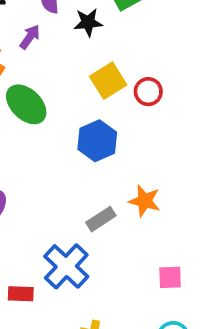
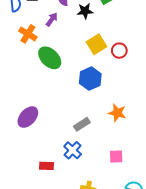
gray rectangle: (101, 219) -> (82, 124), moved
blue cross: (66, 266) -> (73, 150), size x0.7
pink square: (170, 277) -> (116, 156), moved

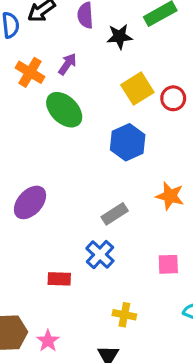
purple arrow: (52, 19) -> (67, 64), moved

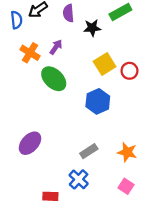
orange star: (170, 196) -> (127, 152), moved
pink square: (168, 264) -> (126, 186), turned 35

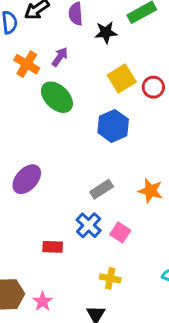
pink square: (126, 186) -> (120, 232), moved

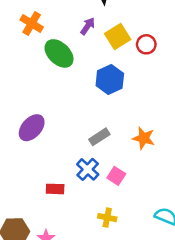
purple arrow: (60, 57) -> (88, 26), moved

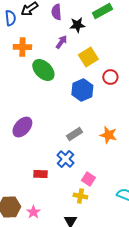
orange cross: (32, 23) -> (22, 47), turned -30
purple arrow: (88, 26) -> (61, 42), moved
red circle: (146, 44) -> (110, 77), moved
pink square: (116, 176) -> (88, 179), moved

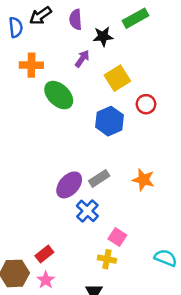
purple ellipse: (22, 127) -> (69, 185), moved
red rectangle: (40, 174) -> (44, 254), moved, turned -40

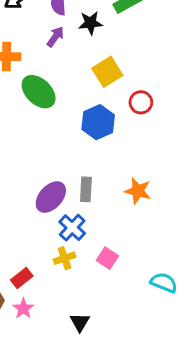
purple arrow: (82, 59) -> (55, 37), moved
gray rectangle: (99, 178) -> (86, 189), turned -54
yellow cross: (107, 259) -> (65, 258), moved, turned -30

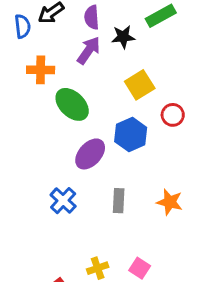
purple arrow: (55, 37) -> (89, 50), size x1.4
purple ellipse: (51, 197) -> (90, 154), moved
blue cross: (72, 228) -> (63, 201), moved

